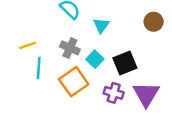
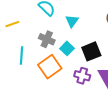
yellow line: (27, 45) -> (12, 24), moved

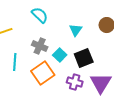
cyan triangle: (72, 21) -> (76, 30), moved

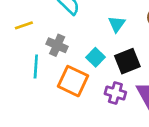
gray cross: (40, 46) -> (57, 45), moved
orange square: (43, 73) -> (73, 81), turned -30

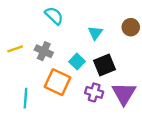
yellow line: (24, 25) -> (15, 49), moved
cyan line: (36, 66) -> (25, 98), moved

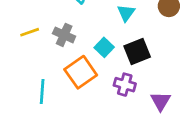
orange square: (57, 82) -> (81, 72), turned 30
purple triangle: (124, 94) -> (161, 101), moved, size x0.7

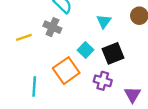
gray cross: (64, 35) -> (52, 27), moved

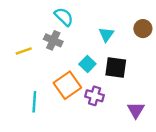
black square: (113, 53) -> (116, 68), turned 30
purple cross: (103, 81) -> (95, 96), moved

